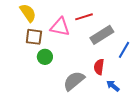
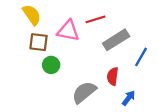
blue arrow: (113, 86) -> (129, 98), turned 88

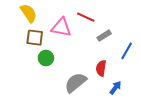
red line: (96, 19) -> (86, 17), turned 42
gray rectangle: (116, 40) -> (104, 36), size x0.6

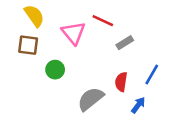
pink triangle: (61, 27) -> (73, 33), turned 40
brown square: (35, 38) -> (28, 45), moved
blue line: (127, 51) -> (152, 74), moved

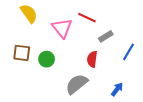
brown square: (28, 45) -> (22, 53), moved
blue line: (152, 74) -> (128, 52), moved
red semicircle: (121, 82) -> (92, 59), moved

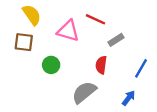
pink triangle: (62, 28) -> (68, 31), turned -35
blue line: (128, 52) -> (141, 68), moved
brown square: (22, 53) -> (24, 42), moved

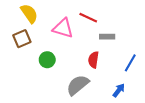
gray rectangle: (116, 40) -> (107, 37), turned 32
brown square: (24, 42) -> (22, 39), turned -30

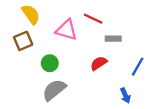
red semicircle: (93, 60) -> (99, 63), turned 49
gray semicircle: (78, 85) -> (54, 90), moved
blue arrow: (119, 90) -> (125, 95), turned 120

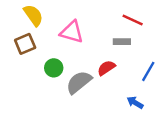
red line: (93, 19) -> (133, 20), moved
gray semicircle: (54, 90) -> (79, 82), moved
blue arrow: (125, 95) -> (135, 103), turned 144

